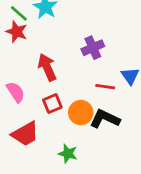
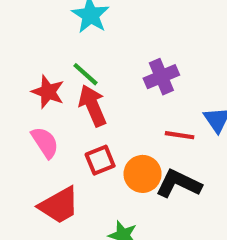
green line: (19, 13) -> (86, 74), moved
red star: (17, 32) -> (48, 92), moved

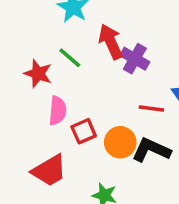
purple cross: (161, 77) -> (135, 59), turned -36
red arrow: (93, 106) -> (111, 42), moved
pink semicircle: (45, 142) -> (58, 111), moved, turned 40

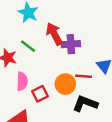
purple cross: (135, 59) -> (71, 44), turned -30
orange circle: (120, 142) -> (65, 84), moved

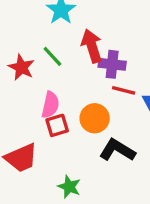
red line: (84, 76) -> (124, 90), moved
pink semicircle: (22, 81) -> (50, 105), moved

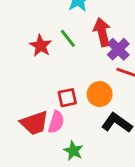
purple cross: (112, 64) -> (118, 49), turned 35
pink semicircle: (50, 105) -> (56, 122), moved

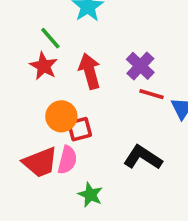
red arrow: (102, 32) -> (90, 71), moved
green line: (68, 38) -> (50, 38), moved
orange circle: (100, 94) -> (61, 116), moved

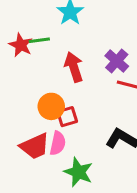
green line: (50, 38) -> (39, 40), turned -55
red star: (44, 66) -> (21, 45), moved
green star: (90, 195) -> (78, 172), size x1.4

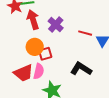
purple cross: (117, 61) -> (56, 25), moved
red arrow: (74, 67) -> (33, 20), moved

